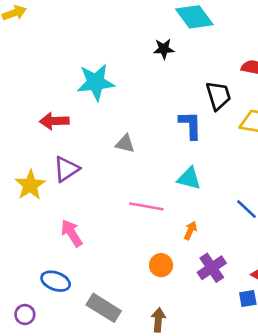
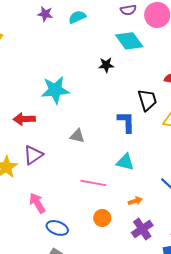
orange arrow: (190, 230) -> (135, 201), moved, turned 48
orange circle: (161, 265) -> (102, 218), moved
blue ellipse: (56, 281) -> (57, 228), moved

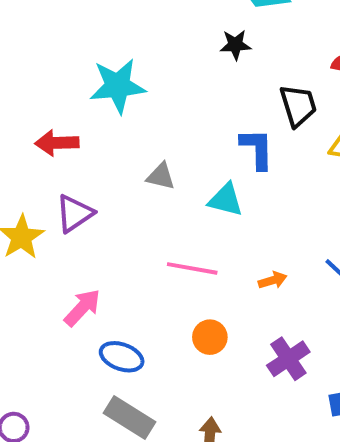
black star: (106, 65) -> (235, 45), moved
cyan triangle: (125, 162) -> (226, 200), moved
orange arrow: (135, 201) -> (273, 280), moved
pink arrow: (37, 203) -> (82, 308), turned 75

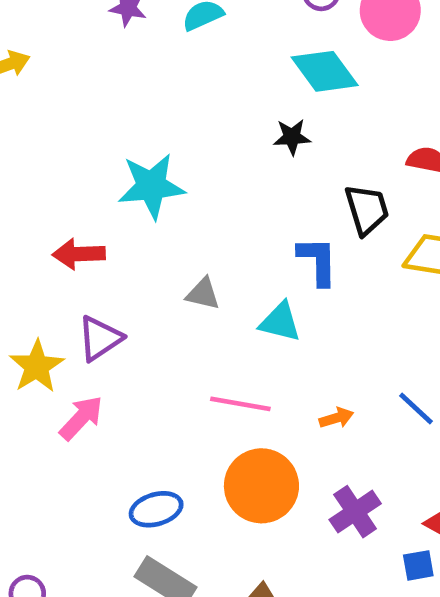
pink arrow: (82, 308) -> (81, 418), moved
orange circle: (210, 337) -> (261, 486), size x1.8
blue ellipse: (122, 357) -> (156, 509), turned -36

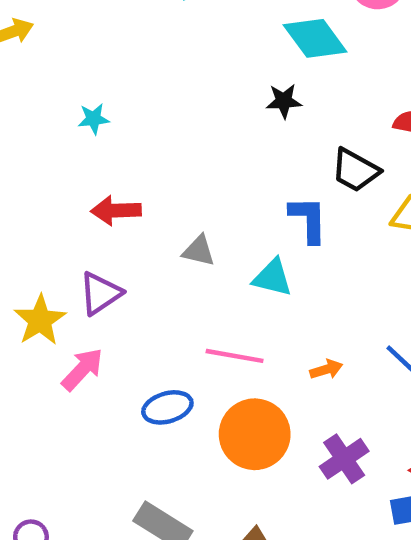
cyan star: (151, 186) -> (94, 119), moved, size x0.5
black trapezoid: (367, 210) -> (355, 170), turned 136
red arrow: (79, 254) -> (116, 211), moved
blue ellipse: (156, 509) -> (167, 407), moved

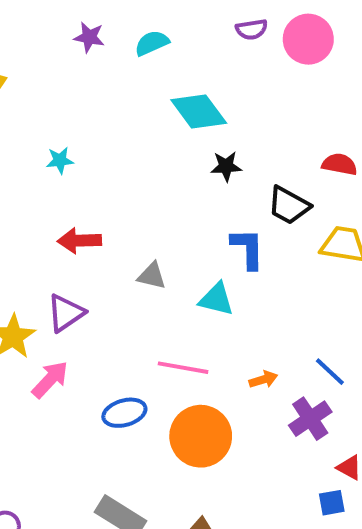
cyan diamond: (315, 38) -> (199, 112), moved
black star: (284, 101) -> (226, 166), moved
purple cross: (344, 459) -> (310, 419), moved

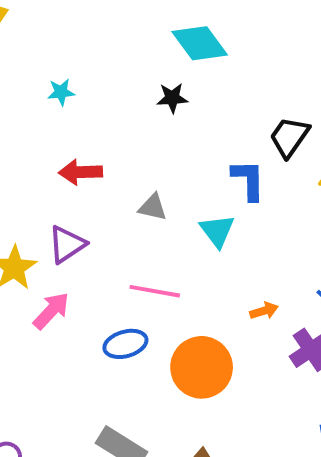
black star: (226, 166) -> (172, 98), moved
black trapezoid: (289, 205) -> (289, 137), turned 96
cyan triangle: (216, 299) -> (217, 231), turned 39
pink line: (183, 368) -> (155, 291), moved

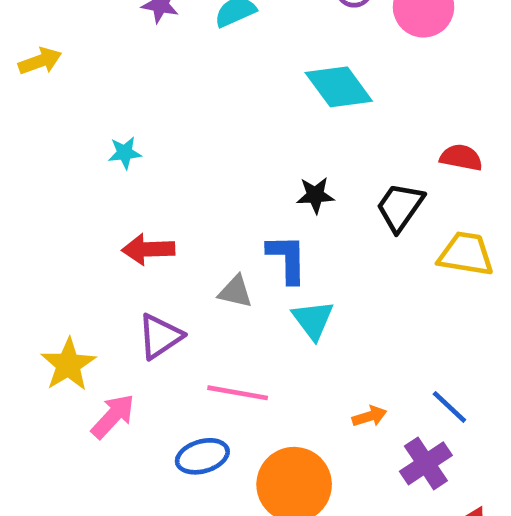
cyan diamond: (200, 43) -> (339, 87), moved
black star: (172, 98) -> (315, 195), moved
blue L-shape: (248, 180) -> (287, 259), moved
purple triangle: (67, 244) -> (160, 336), moved

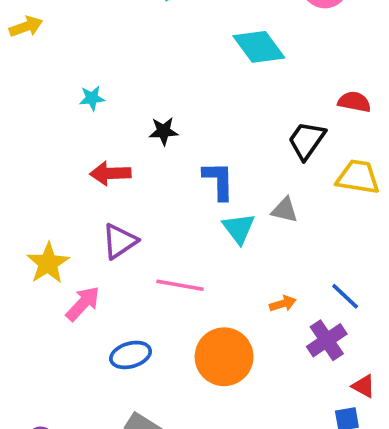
black star: (315, 195) -> (164, 131), moved
gray triangle: (235, 292) -> (285, 210), moved
blue ellipse: (202, 456) -> (131, 355), moved

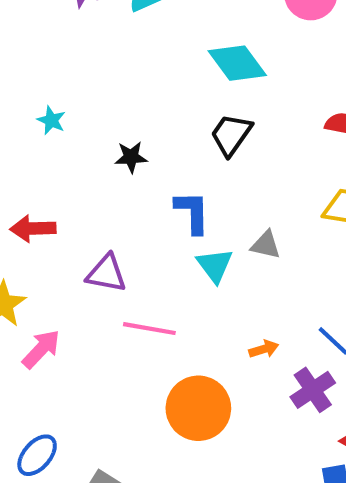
cyan star: (92, 98) -> (51, 120), turned 30
black trapezoid: (307, 140) -> (231, 135), moved
red arrow: (110, 173) -> (33, 229), moved
purple triangle: (120, 241) -> (106, 273), moved, turned 45
blue ellipse: (131, 355) -> (37, 455), moved, turned -33

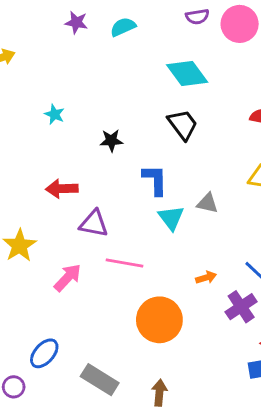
black trapezoid: (231, 135) -> (183, 125), turned 108
red arrow: (33, 229) -> (62, 189), moved
pink arrow: (41, 349) -> (68, 278), moved

